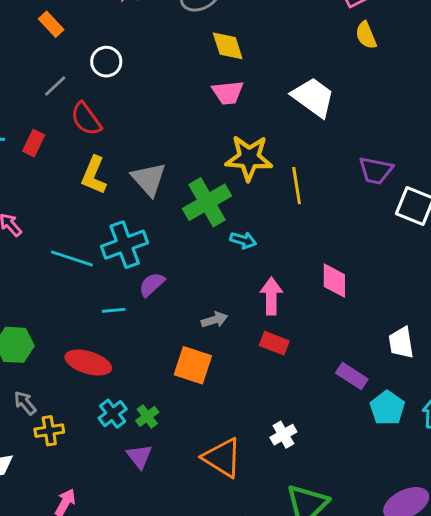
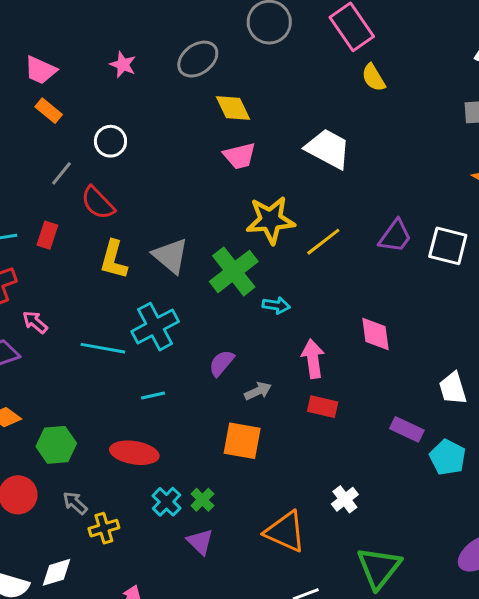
purple trapezoid: (376, 170) -> (395, 236), moved, turned -57
yellow line: (297, 186) -> (323, 242), turned 69
purple semicircle: (152, 284) -> (222, 363), moved

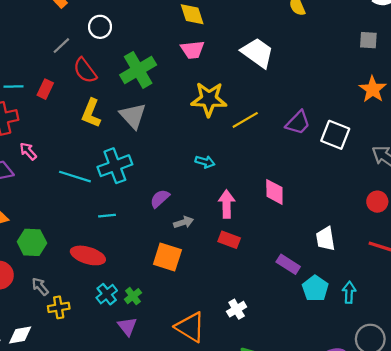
green cross: (234, 271) -> (138, 70), moved

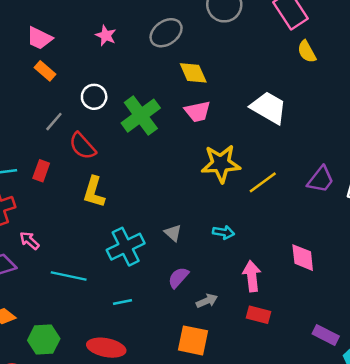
green cross: (138, 70) -> (141, 116), moved
gray triangle: (133, 116) -> (173, 233), moved, size x0.6
cyan line: (75, 177) -> (69, 276), moved

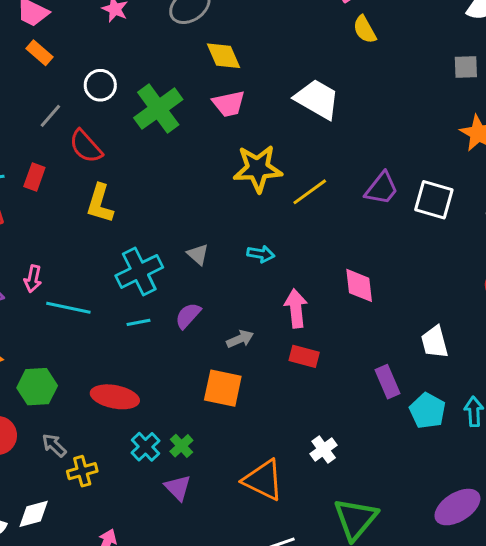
pink arrow: (29, 240) -> (33, 279), moved, turned -120
purple semicircle: (178, 278) -> (188, 316), moved
cyan line: (123, 302) -> (138, 322), moved
purple rectangle: (326, 335) -> (388, 382), turned 40

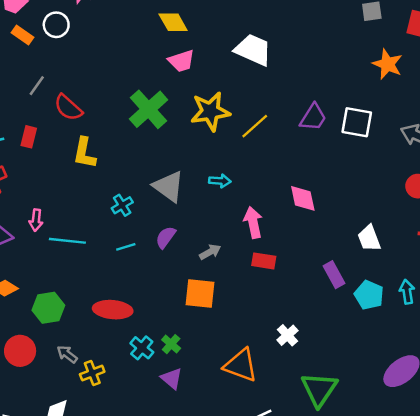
white circle: (100, 85) -> (56, 25), moved
green cross: (158, 109) -> (148, 109), moved
gray triangle: (198, 254) -> (169, 186), size x1.8
cyan cross: (139, 271) -> (122, 205), size x0.6

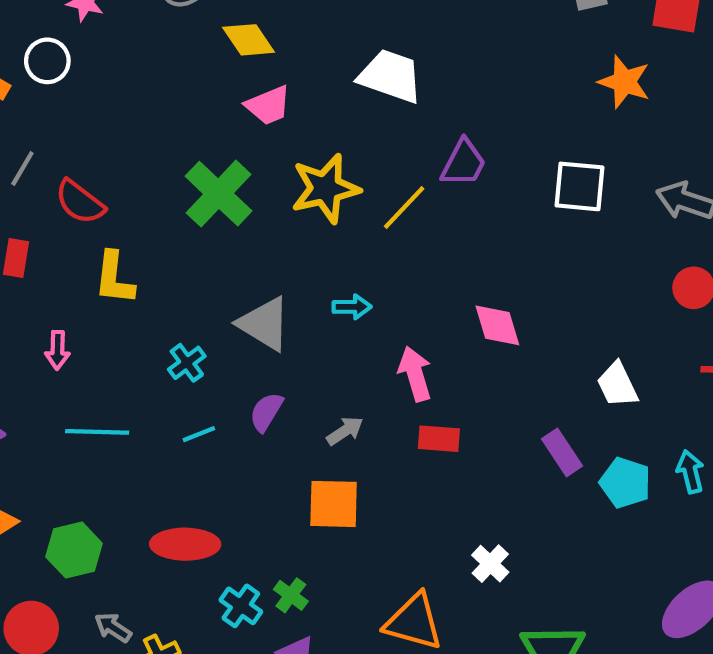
purple trapezoid: (313, 117) -> (463, 163), moved
pink arrow: (36, 220) -> (57, 350), moved

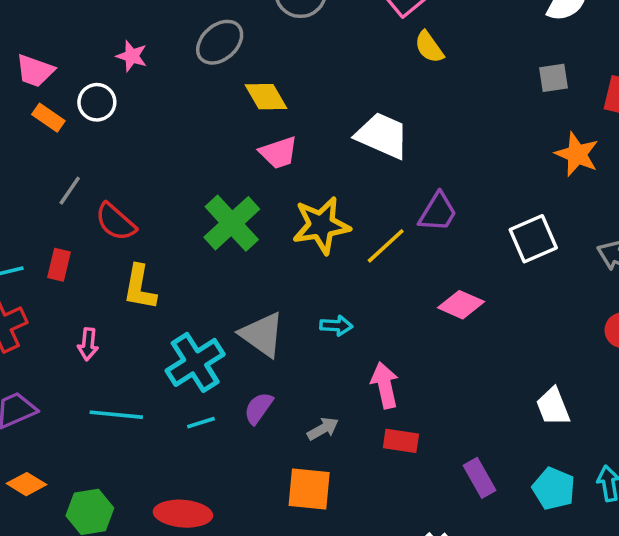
white square: (579, 186) -> (533, 239), turned -33
pink diamond: (497, 325) -> (461, 305), moved, turned -54
cyan cross: (187, 363) -> (195, 362), size x1.8
purple rectangle: (562, 452) -> (480, 478), moved

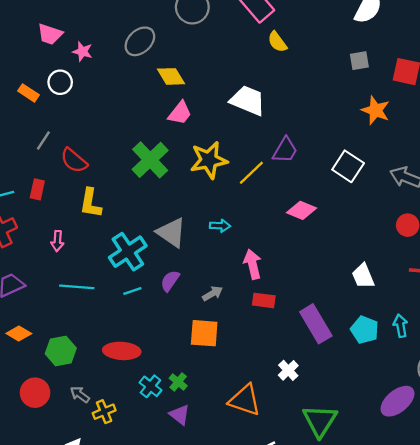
pink trapezoid: (35, 71) -> (50, 34), moved
pink trapezoid: (279, 153) -> (180, 113), turned -32
white square: (533, 239) -> (348, 166), turned -32
purple rectangle: (480, 478) -> (316, 324), size x1.5

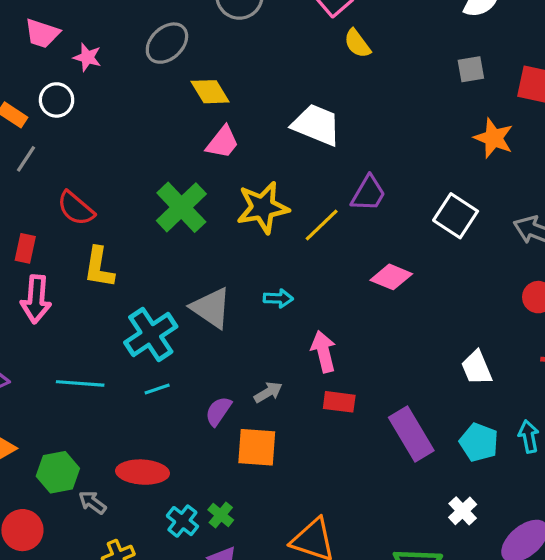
gray line: (43, 141) -> (26, 159), moved
pink arrow: (57, 241) -> (36, 299), moved, size x1.6
purple semicircle: (170, 281) -> (218, 411), moved
white cross: (288, 370) -> (463, 511), moved
gray arrow: (80, 395) -> (92, 502), moved

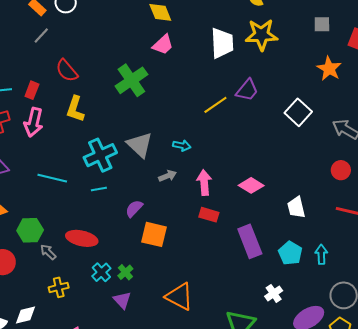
white trapezoid: (316, 125) -> (222, 43), turned 56
yellow star: (263, 207) -> (261, 35), moved
pink diamond: (391, 277) -> (251, 185), moved
gray arrow: (268, 392) -> (167, 176), moved

